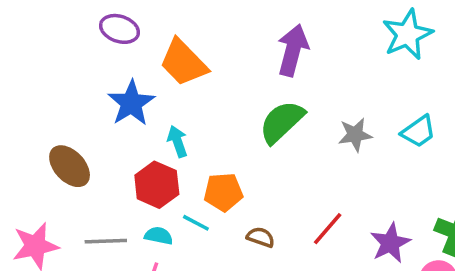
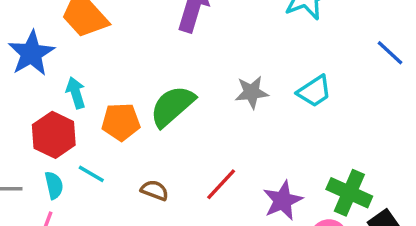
green semicircle: (282, 122) -> (172, 106), moved
orange pentagon: (223, 192) -> (121, 122), moved
cyan semicircle: (159, 236) -> (54, 185), turned 64

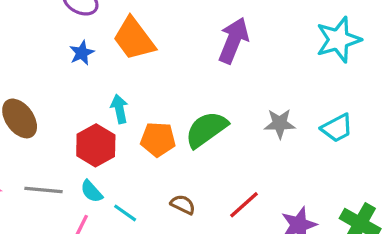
blue star: (31, 53) -> (82, 53), moved, size x0.6
cyan line: (91, 174) -> (125, 213), moved
cyan semicircle: (54, 185) -> (92, 191), turned 145

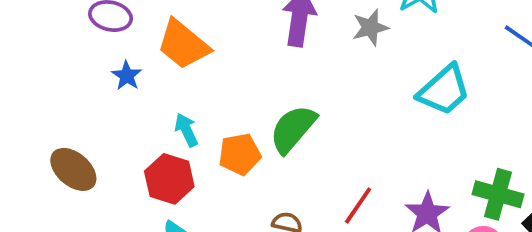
gray star: (280, 124) -> (370, 27), moved
cyan trapezoid: (337, 128) -> (444, 90), size x1.4

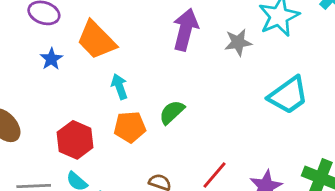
green semicircle: (293, 129) -> (172, 112), size x0.7
cyan arrow: (186, 130) -> (119, 87), moved

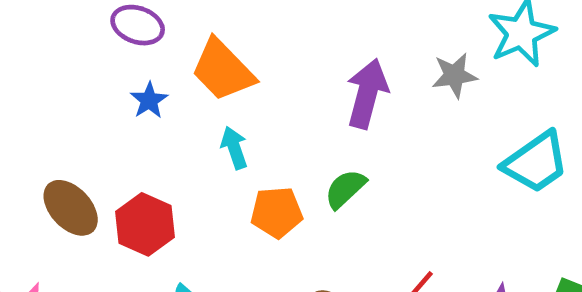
purple arrow: (185, 30) -> (367, 94), moved
cyan arrow: (119, 87) -> (234, 148), moved
red hexagon: (75, 140) -> (145, 224), moved

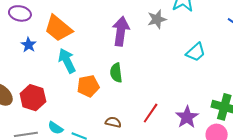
cyan arrow: (234, 148) -> (67, 61), size x1.4
cyan trapezoid: (536, 162) -> (196, 52), size x0.7
green semicircle: (345, 189) -> (116, 73), turned -48

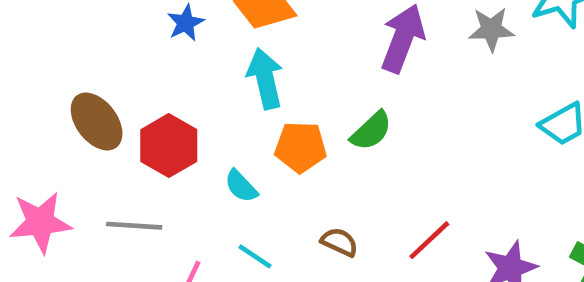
green semicircle: (116, 73) -> (371, 131), turned -138
cyan semicircle: (55, 128) -> (241, 186), moved

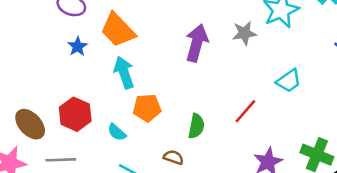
brown ellipse: (97, 121) -> (30, 124), moved
green semicircle: (371, 131) -> (196, 126), moved, turned -30
red line: (429, 240) -> (245, 111), moved

